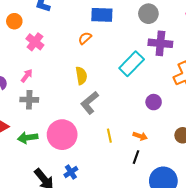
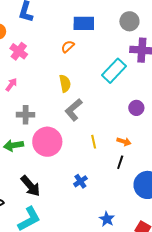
gray cross: (29, 100) -> (26, 115), moved
blue cross: (71, 172) -> (80, 181), moved

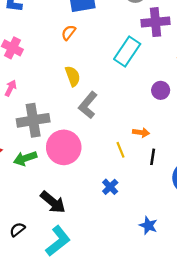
gray cross: (26, 115) -> (33, 120), size x1.5
yellow line: (94, 142) -> (120, 150), moved
orange arrow: (124, 142) -> (141, 132), moved

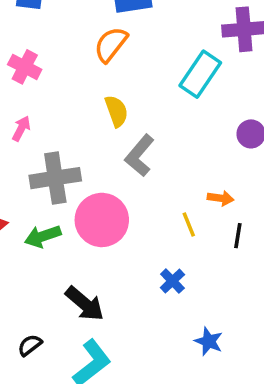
orange semicircle: (69, 33) -> (111, 44), size x1.5
blue star: (148, 225) -> (209, 341), moved

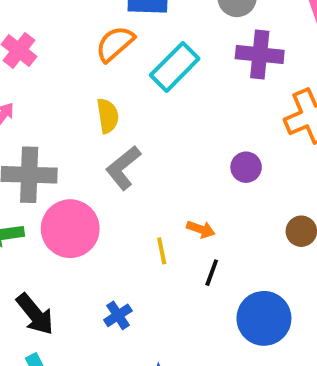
cyan rectangle: (200, 74) -> (175, 67), moved
blue cross: (172, 281) -> (118, 315), moved

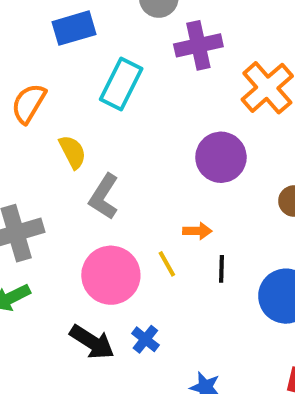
orange semicircle: (115, 44) -> (29, 103), moved
purple circle: (246, 167) -> (221, 157), size x1.6
pink circle: (70, 229) -> (111, 275), moved
black arrow: (35, 314) -> (92, 342), moved

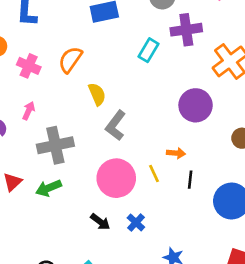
cyan rectangle: (121, 84) -> (149, 50), moved, size x0.7
black arrow: (92, 342) -> (100, 222), size x0.7

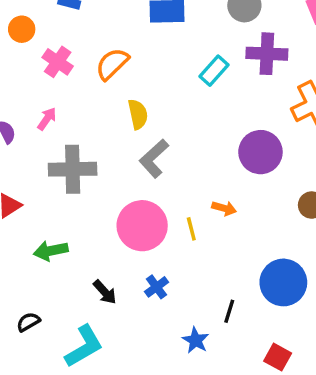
black line: (190, 180) -> (229, 311), moved
green arrow: (49, 188) -> (51, 251), moved
black arrow: (100, 222) -> (105, 292), moved

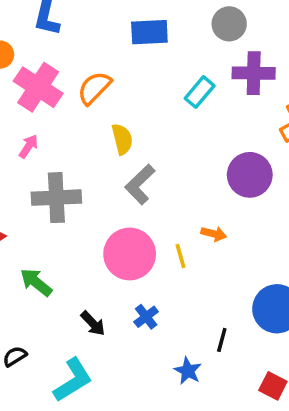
pink cross: (58, 62) -> (38, 87), size x1.5
green arrow: (51, 251) -> (36, 282), turned 52

